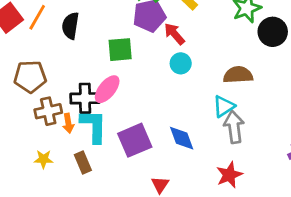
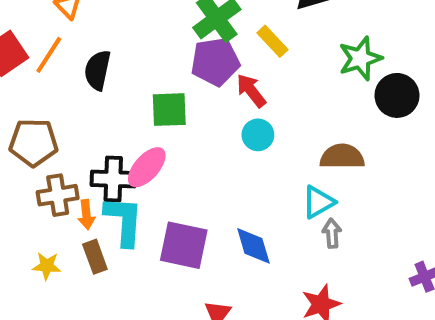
gray arrow: (234, 127) -> (332, 233), size x0.6
purple square: (135, 140) -> (184, 245), turned 32
brown rectangle: (83, 162) -> (95, 257), moved

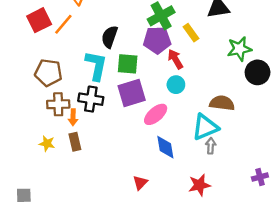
black semicircle: (97, 70) -> (110, 37), moved
pink ellipse: (147, 167) -> (156, 114), moved
cyan triangle: (318, 202) -> (205, 127), size x1.4
cyan L-shape: (124, 221) -> (96, 66), moved
purple square: (184, 245) -> (132, 93), moved, turned -36

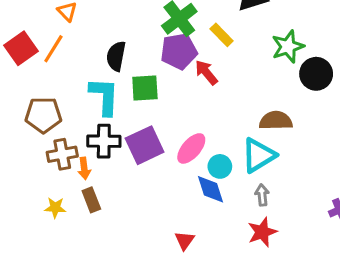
cyan circle: (176, 85) -> (220, 166), moved
purple square: (132, 93) -> (145, 145), moved
gray arrow: (211, 146) -> (262, 195), moved

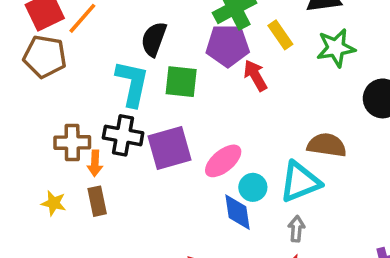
green star: (288, 47) -> (336, 48), moved
brown pentagon: (43, 115) -> (45, 57), moved

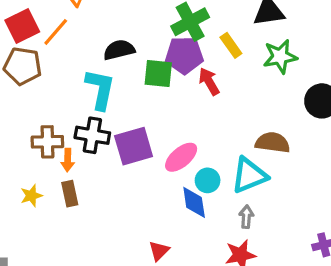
black semicircle: (154, 39) -> (119, 50), turned 56
green square: (181, 82) -> (158, 73), moved
yellow star: (54, 203) -> (31, 196), turned -30

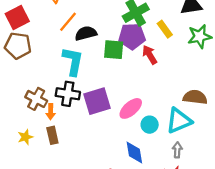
orange line: (56, 32) -> (68, 22), moved
brown cross: (47, 142) -> (36, 99), turned 30
blue diamond: (194, 202) -> (134, 152), moved

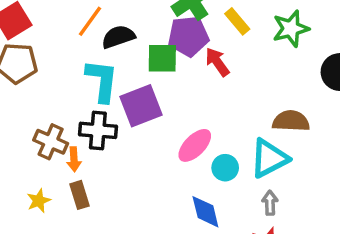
purple square: (97, 101) -> (141, 106), moved

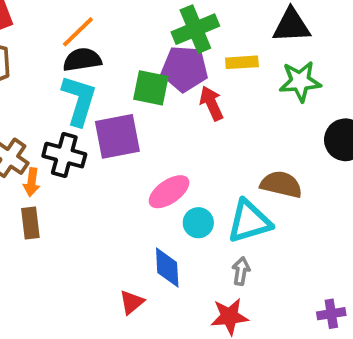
yellow rectangle: (237, 21) -> (242, 62), turned -64
black semicircle: (118, 37) -> (82, 60), moved

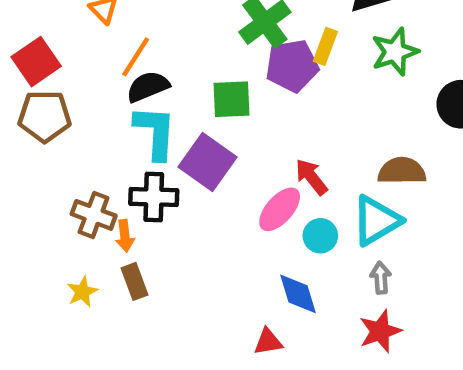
yellow rectangle: (242, 62) -> (325, 46), turned -52
purple pentagon: (185, 69) -> (292, 66), moved
red arrow: (211, 103) -> (311, 177), moved
purple square: (117, 136) -> (208, 162), turned -30
red triangle: (132, 302) -> (268, 342), turned 44

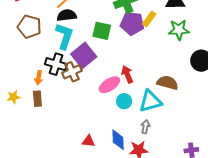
brown pentagon: (45, 116) -> (29, 27), moved
brown cross: (94, 215) -> (72, 72), moved, turned 30
blue diamond: (298, 294) -> (118, 140), moved

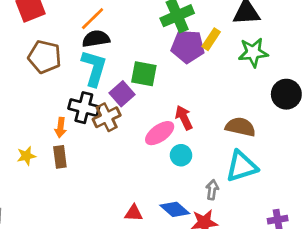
green square: (102, 31) -> (144, 74), moved
purple square: (84, 55) -> (122, 94), size x0.7
cyan triangle: (150, 101) -> (242, 166), moved
blue diamond: (118, 140) -> (175, 209), turned -45

